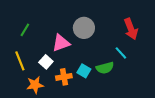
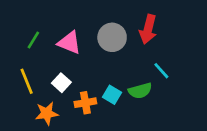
red arrow: (131, 29) -> (148, 29), moved, turned 35
pink triangle: (61, 43) -> (69, 43), moved, turned 42

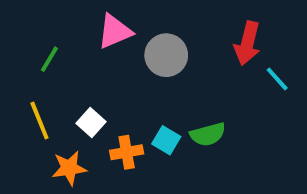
red arrow: (148, 29) -> (247, 43), moved
pink triangle: (69, 43) -> (115, 31), moved, turned -45
cyan line: (161, 71) -> (277, 79), moved

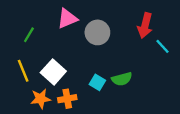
white square: (91, 123) -> (53, 72), size x1.5
orange cross: (127, 152) -> (67, 99), moved

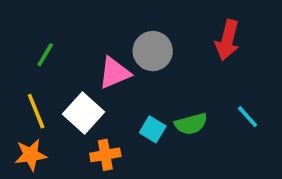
pink triangle: (67, 19) -> (114, 73), moved
cyan line: (162, 46) -> (247, 117), moved
orange star: (41, 99) -> (31, 155), moved

